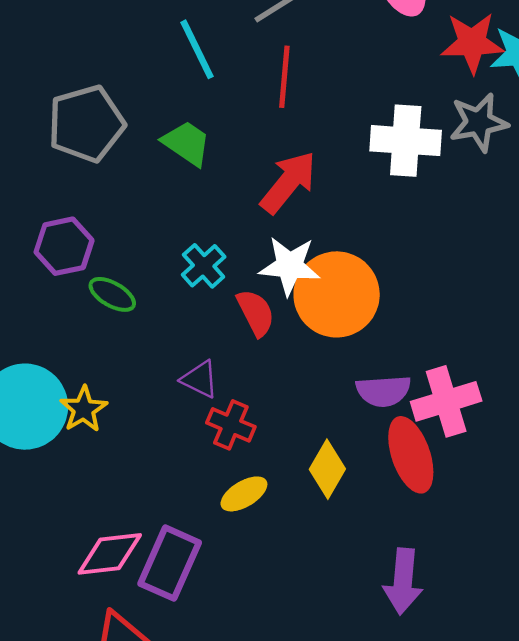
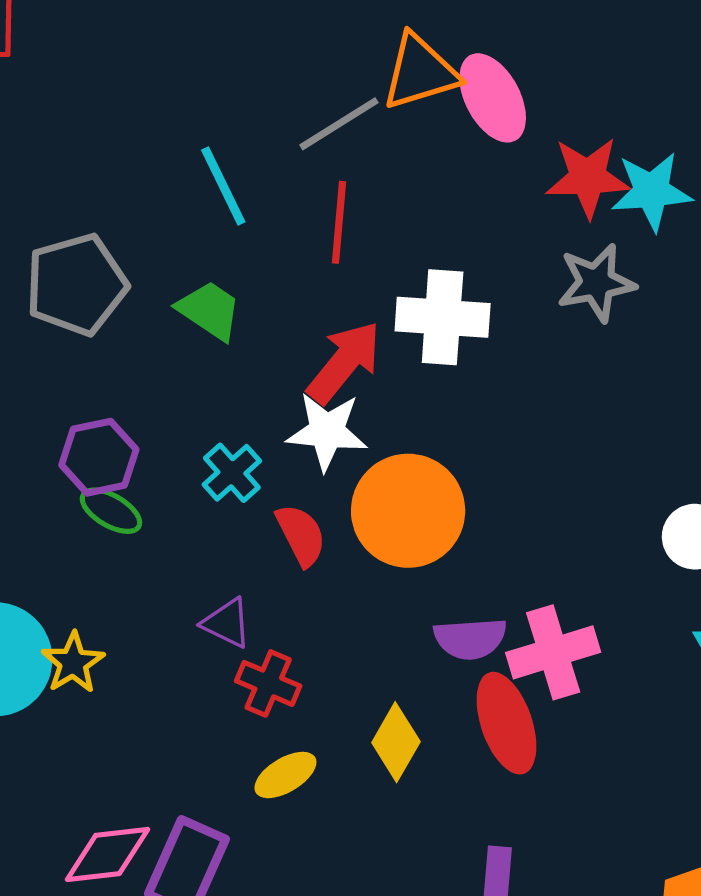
white cross: (406, 141) -> (443, 317), moved
purple hexagon: (64, 246) -> (99, 457), moved
white star: (290, 266) -> (327, 431), moved

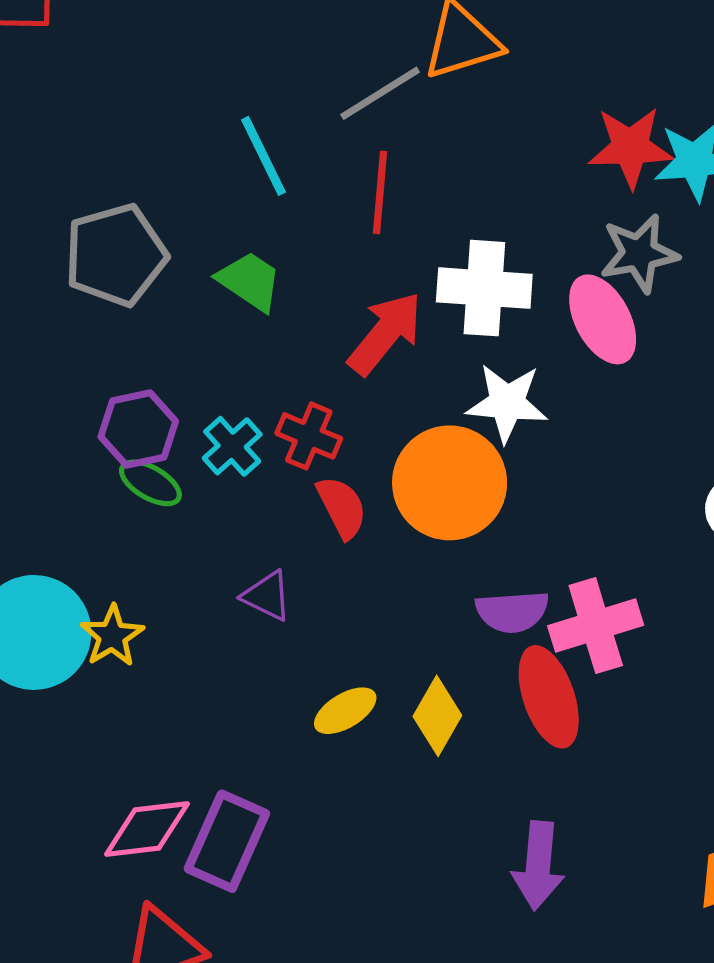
pink ellipse: (493, 98) -> (603, 319), moved
white star: (327, 431) -> (507, 403), moved
cyan cross: (232, 473) -> (232, 446), moved
red cross: (268, 683) -> (309, 436), moved
yellow ellipse: (285, 775) -> (345, 711), moved

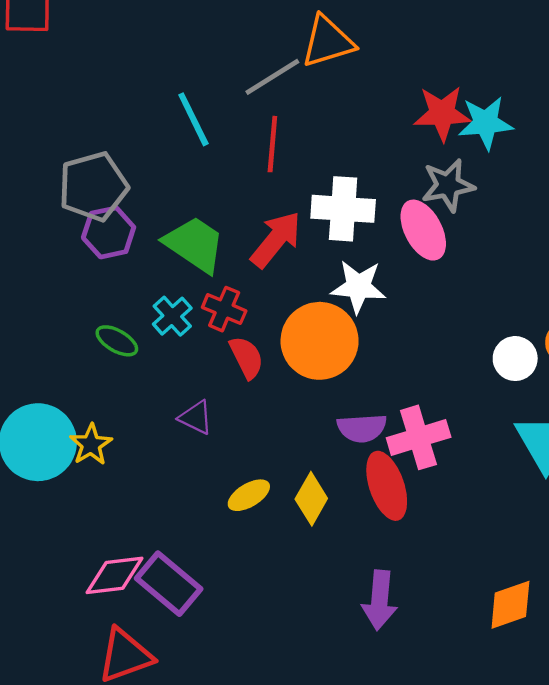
green trapezoid: (250, 281) -> (195, 244), moved, size x1.4
purple hexagon: (138, 429) -> (109, 232), moved
purple rectangle: (227, 841) -> (169, 584), turned -74

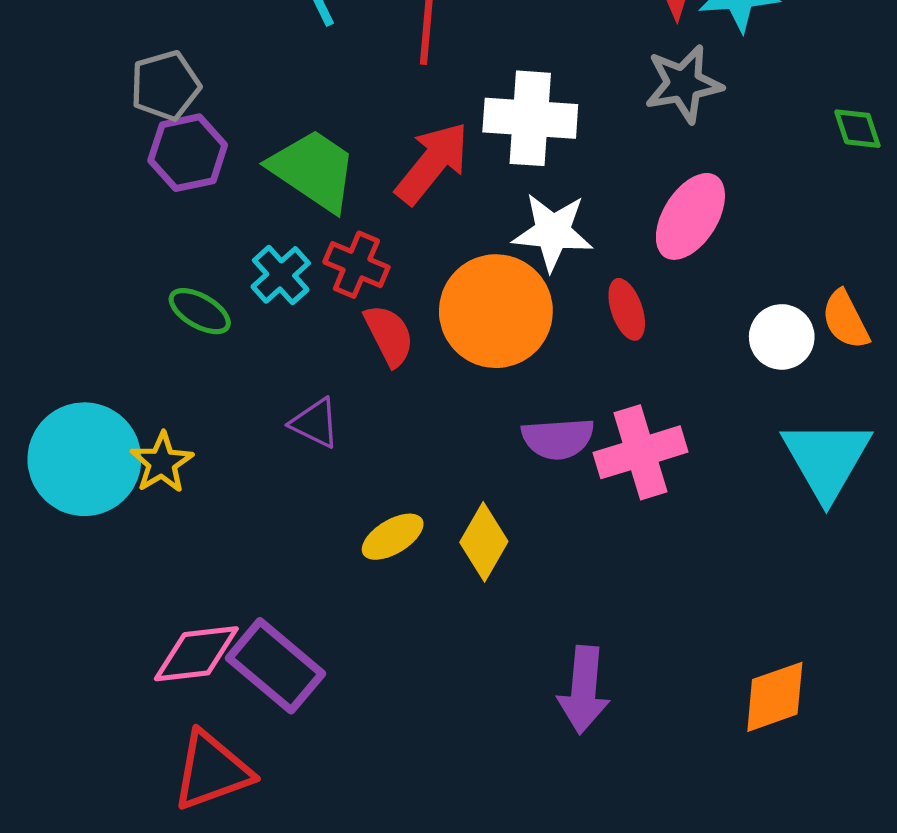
gray pentagon: (93, 186) -> (165, 86), size x0.7
pink ellipse: (423, 230) -> (690, 216), moved, turned 60
red ellipse: (387, 486) -> (627, 309), moved, size x0.6

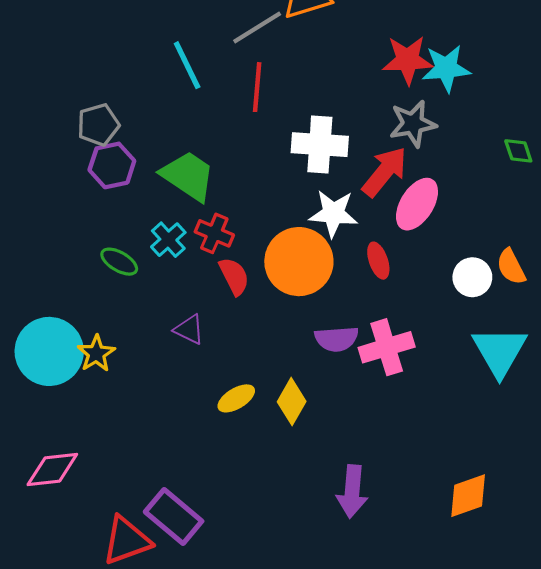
red arrow: (432, 163) -> (385, 172), moved
pink diamond: (196, 654) -> (52, 469), moved
purple rectangle: (275, 666) -> (174, 516), moved

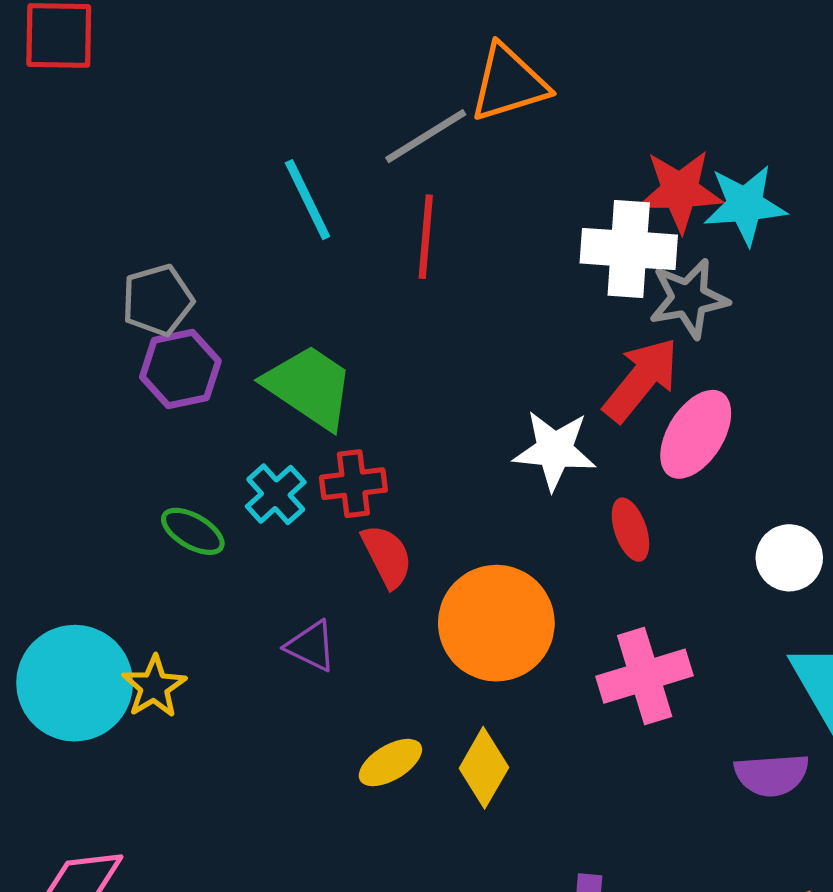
white cross: (320, 145) -> (629, 249), moved
red cross: (214, 233) -> (353, 484), turned -30
orange circle: (299, 262) -> (496, 623), moved
purple semicircle: (337, 339) -> (772, 775), moved

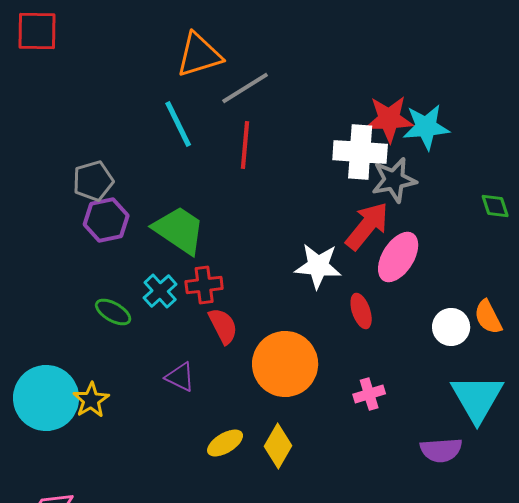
orange triangle: (509, 83) -> (199, 55), moved
pink cross: (645, 676) -> (369, 394), size x0.6

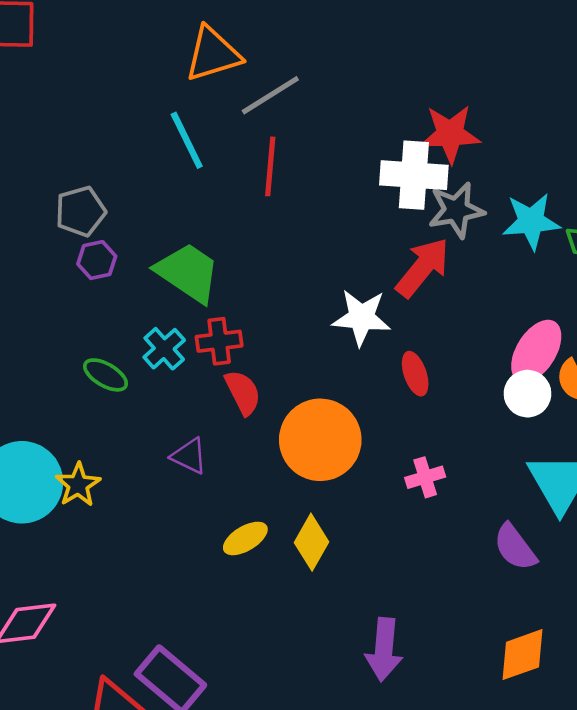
cyan star: (426, 127) -> (531, 221), moved
purple hexagon: (106, 220) -> (97, 260), size x0.7
pink ellipse: (398, 257) -> (536, 351), moved
purple semicircle: (441, 450) -> (515, 547), turned 57

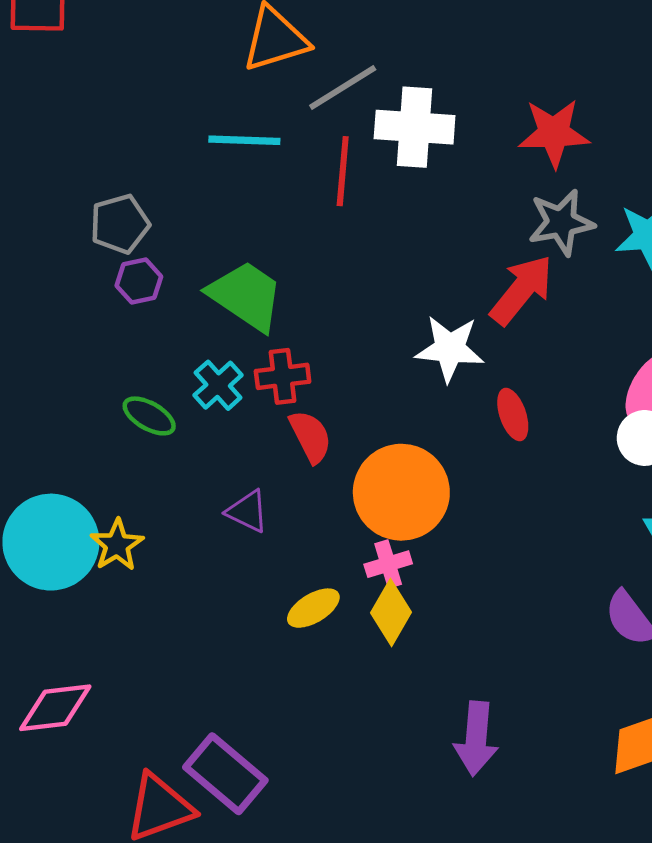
cyan line: (187, 140) -> (244, 140), turned -62
white cross: (414, 175) -> (415, 127), moved
pink cross: (425, 477) -> (388, 564), moved

